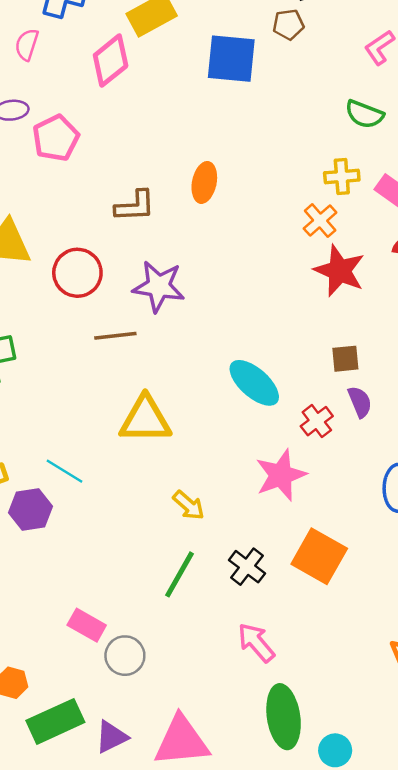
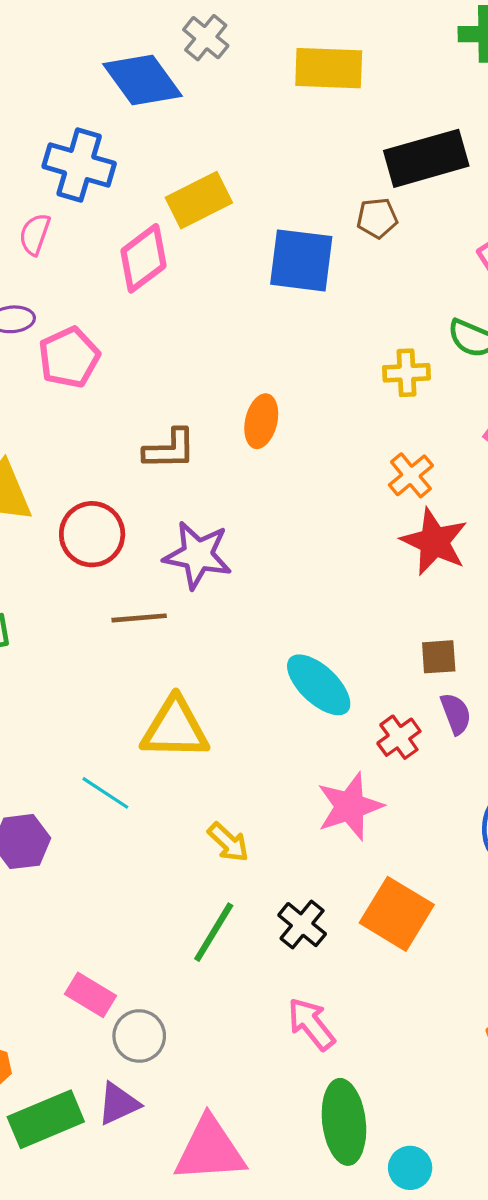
yellow cross: (342, 176) -> (407, 373), moved
cyan line: (65, 471) -> (105, 793), moved
purple triangle: (111, 737) -> (118, 1104), moved

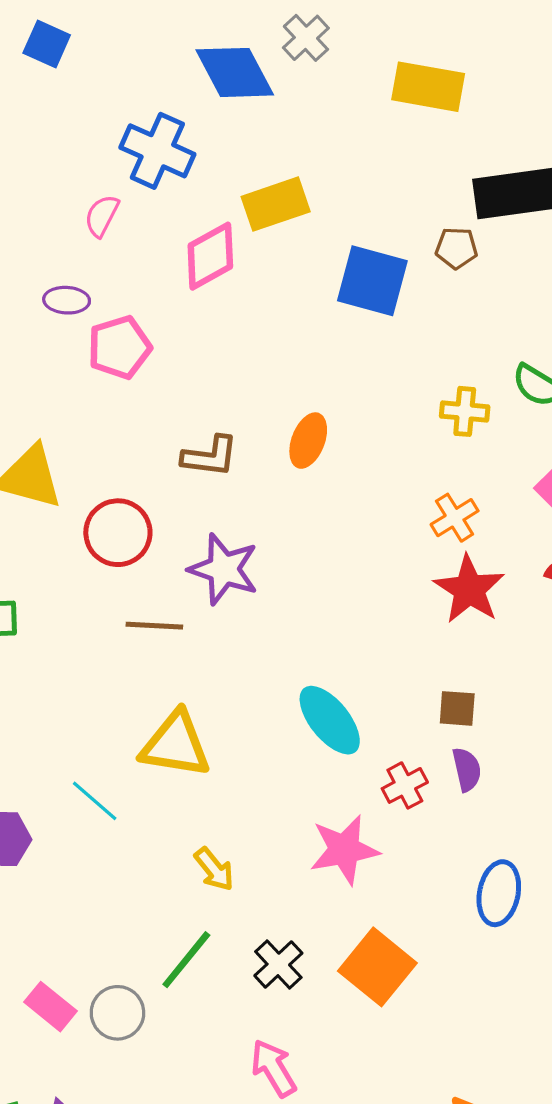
gray circle: (139, 1036) -> (117, 1013), moved

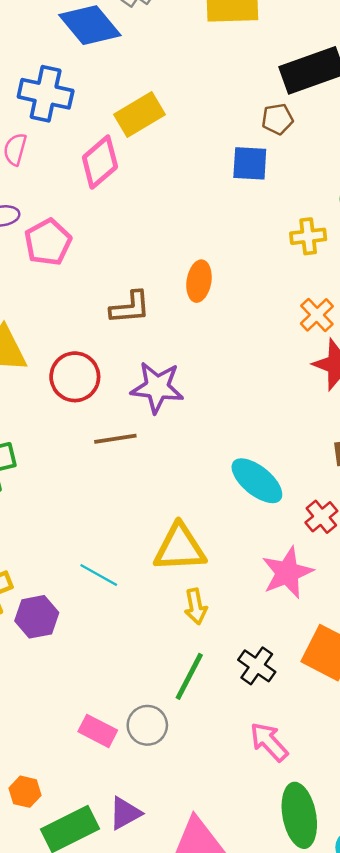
blue square: (372, 281) -> (250, 163), moved, size x0.7
yellow triangle: (176, 745) -> (180, 548), moved
yellow arrow: (214, 869) -> (196, 606), turned 40

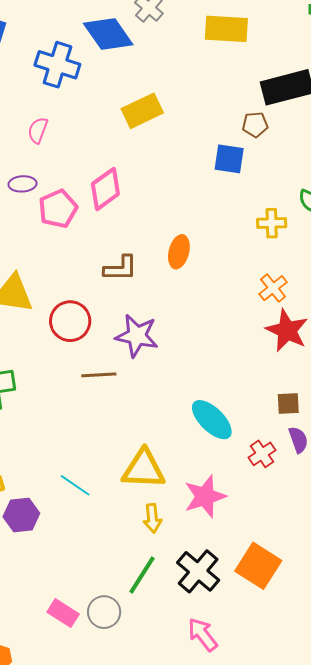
blue cross: (46, 94) -> (57, 65), moved
pink diamond: (100, 162) -> (105, 189), moved
pink star: (287, 573) -> (205, 496), moved
black cross: (257, 666) -> (198, 571), size x1.4

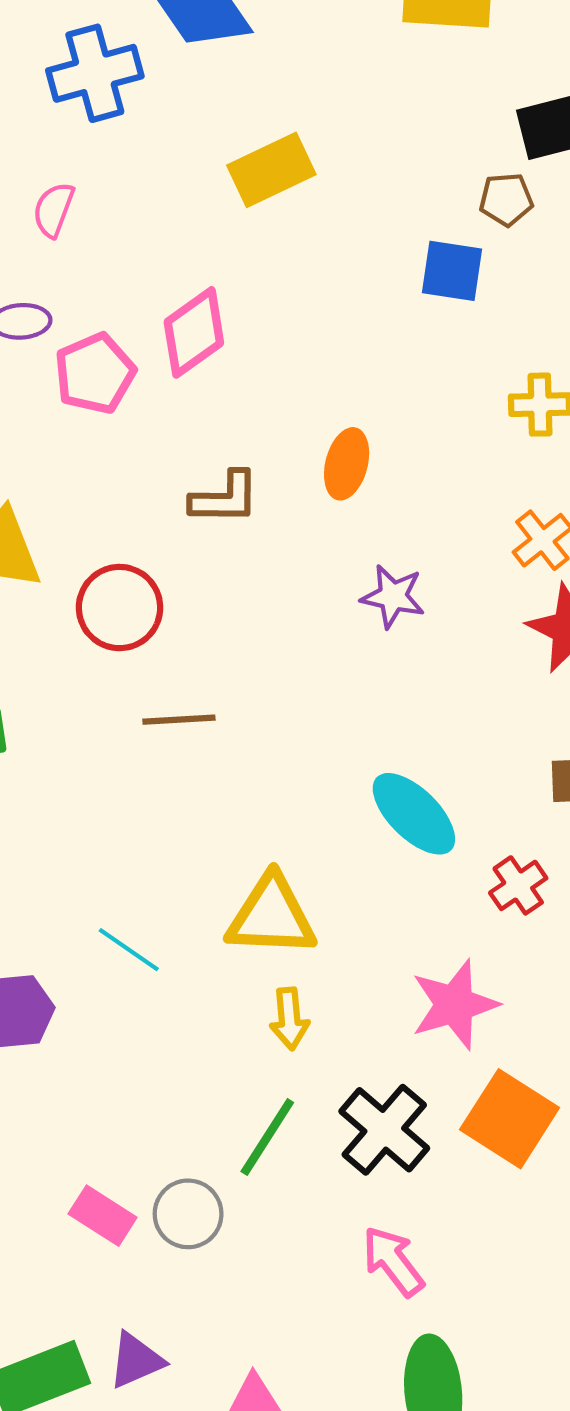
blue cross: (57, 65) -> (95, 73), turned -33
purple star: (137, 336) -> (393, 596), moved, size x0.7
pink star: (205, 496) -> (454, 1005), moved

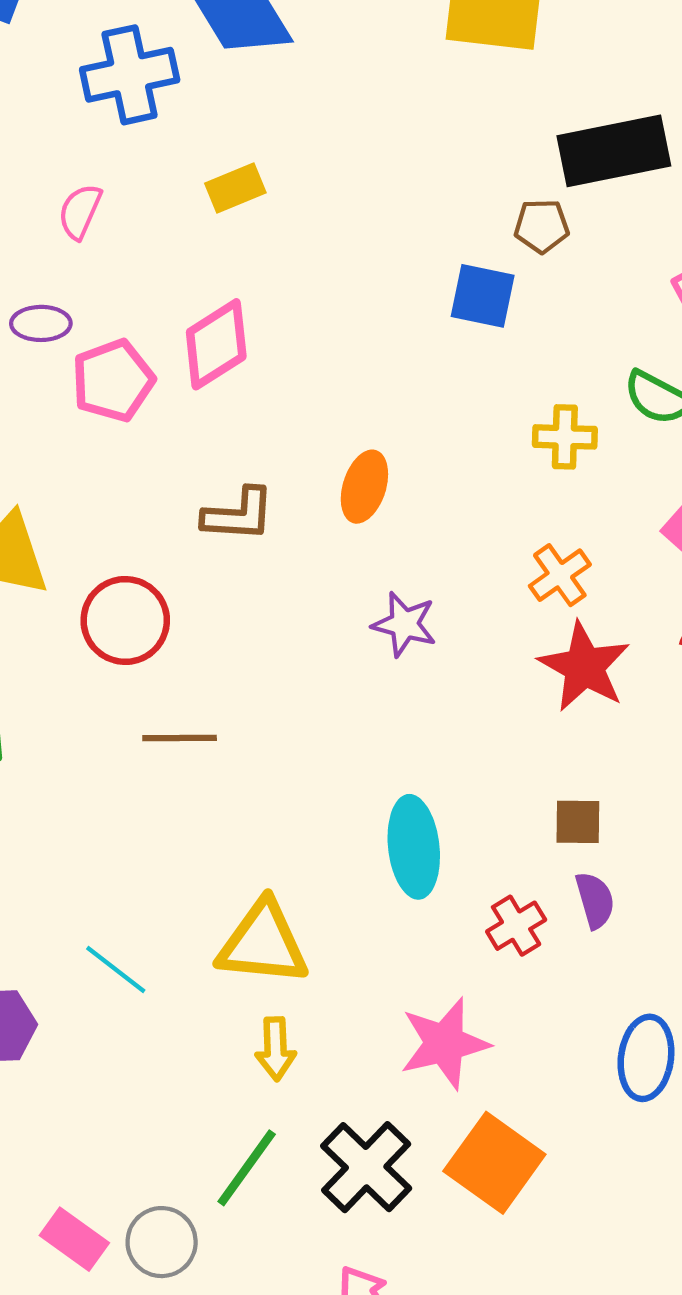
yellow rectangle: (271, 170) -> (235, 188), moved, size x0.7
cyan ellipse: (414, 814) -> (414, 847), turned 36

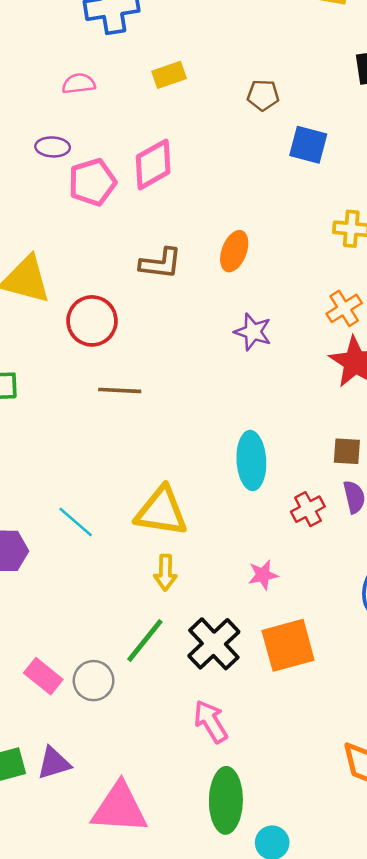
pink semicircle: (80, 211) -> (79, 84), turned 56
brown pentagon: (542, 226) -> (263, 95), moved
pink star: (445, 1043) -> (263, 575), size x0.6
orange square: (494, 1163) -> (288, 645), turned 36

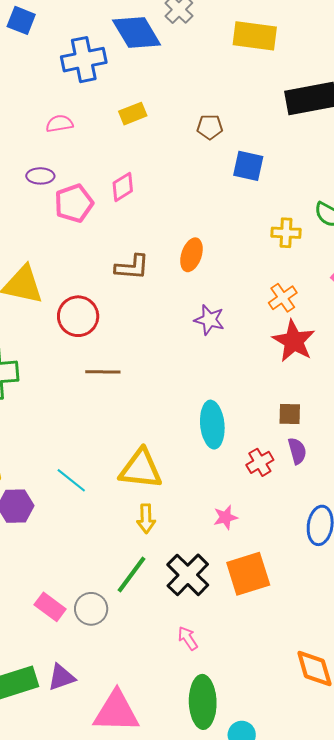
pink diamond: (153, 164) -> (123, 187), size x0.7
pink arrow: (211, 721) -> (188, 638), size x0.7

